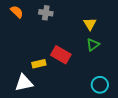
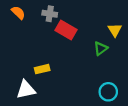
yellow triangle: (90, 24) -> (115, 30), moved
red rectangle: (61, 55) -> (66, 30), moved

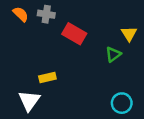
gray cross: (50, 14) -> (46, 14), moved
white triangle: (26, 90) -> (29, 101), turned -42

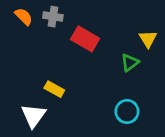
yellow rectangle: (47, 78) -> (54, 89), turned 42
cyan circle: (122, 103) -> (127, 111), moved

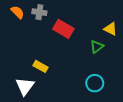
yellow triangle: (148, 39) -> (110, 29), turned -32

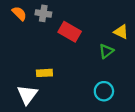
yellow rectangle: (40, 66) -> (44, 73), turned -32

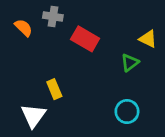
orange semicircle: (19, 13) -> (24, 28), moved
yellow rectangle: (44, 73) -> (54, 89), turned 70

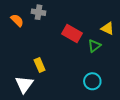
red rectangle: (85, 39) -> (72, 34), moved

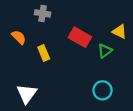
orange semicircle: (17, 20) -> (19, 37), moved
yellow rectangle: (40, 65) -> (44, 53), moved

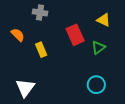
yellow triangle: (119, 32) -> (104, 20), moved
red rectangle: (80, 37) -> (75, 35), turned 36

